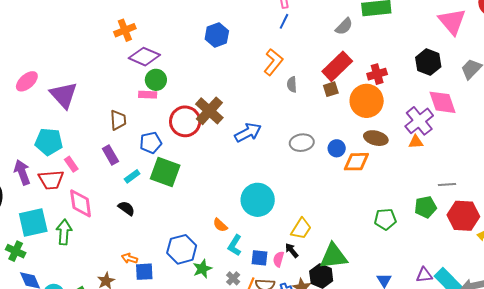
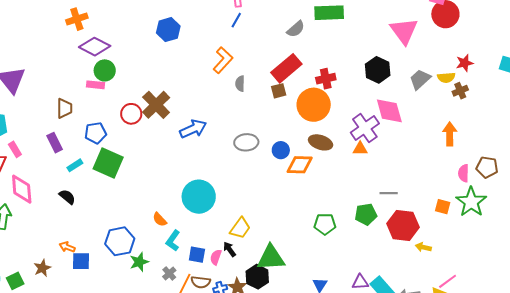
red circle: (185, 121) -> (131, 114), size x0.7

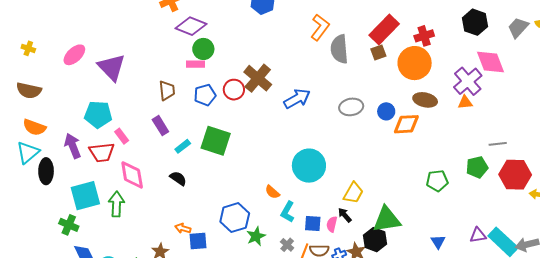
gray semicircle: (240, 84) -> (339, 49), size x1.8
blue pentagon: (96, 133) -> (205, 95), moved

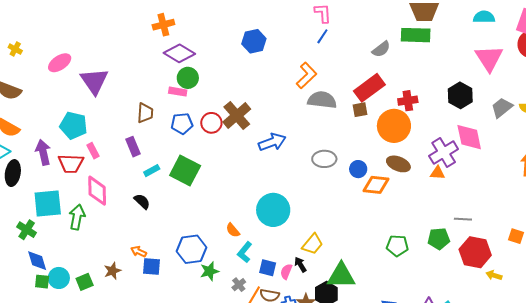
gray semicircle: (339, 49) -> (322, 100), turned 92

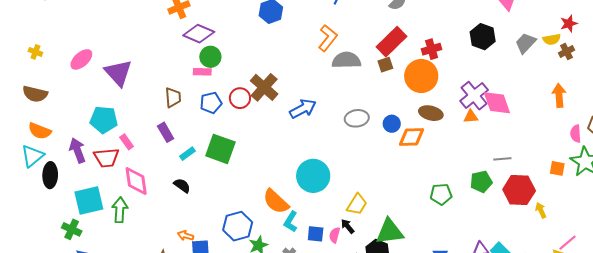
pink diamond: (469, 137) -> (497, 103), moved
orange semicircle: (233, 230) -> (276, 201), size x1.8
yellow arrow: (494, 275) -> (541, 210), turned 56

